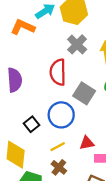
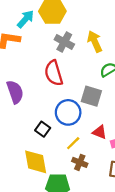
gray square: (84, 93) -> (91, 96), moved
red triangle: (87, 143) -> (100, 132), turned 48

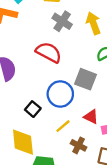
red semicircle: (54, 73) -> (49, 52), turned 130
brown cross: (80, 162) -> (79, 145), moved

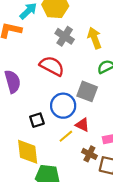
black square: (33, 109) -> (37, 120), turned 32
red triangle: (91, 117) -> (82, 125), moved
brown cross: (79, 145) -> (89, 154), moved

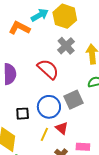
gray square: (87, 91) -> (73, 100), turned 30
yellow line: (66, 136) -> (44, 134), turned -40

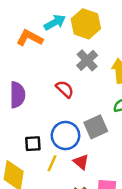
red semicircle: (48, 69) -> (65, 89), size x0.7
yellow line: (44, 134) -> (52, 163), moved

